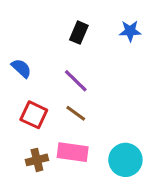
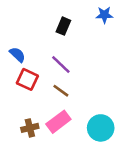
blue star: (130, 31) -> (104, 15), moved
red square: (34, 115) -> (27, 79), moved
pink rectangle: (73, 152) -> (58, 122), turned -45

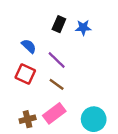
blue star: (104, 15) -> (83, 28), moved
blue semicircle: (17, 55) -> (29, 46), moved

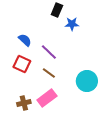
black rectangle: (59, 24) -> (57, 10), moved
cyan circle: (94, 119) -> (87, 81), moved

